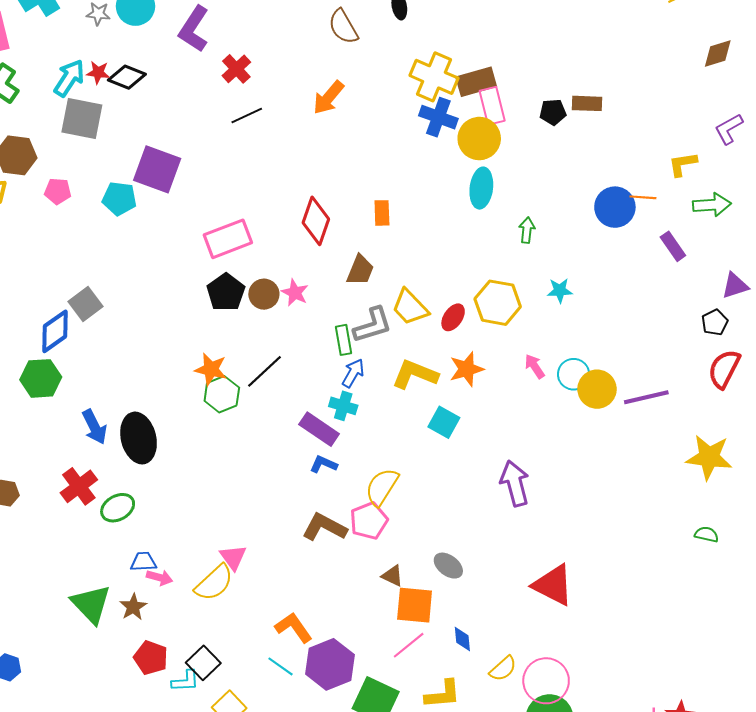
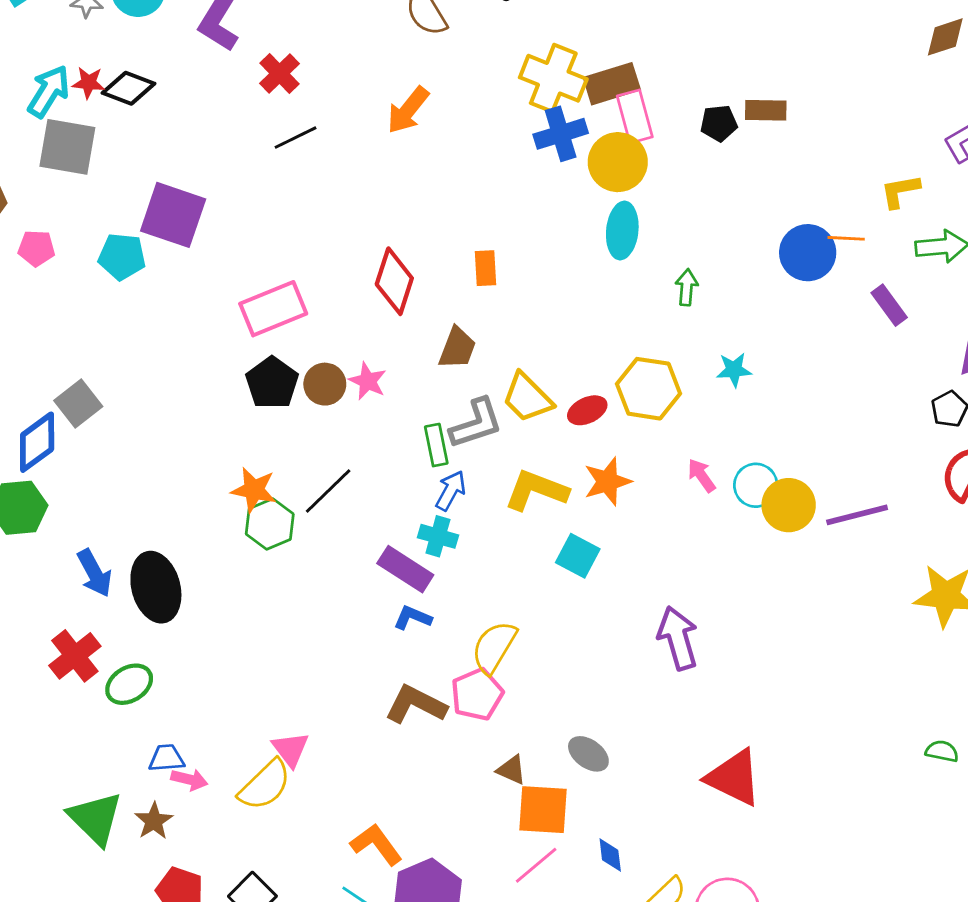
blue cross: (438, 117) -> (561, 134), turned -36
red ellipse: (453, 317) -> (587, 410), turned 32
green semicircle: (707, 534) -> (942, 751), moved

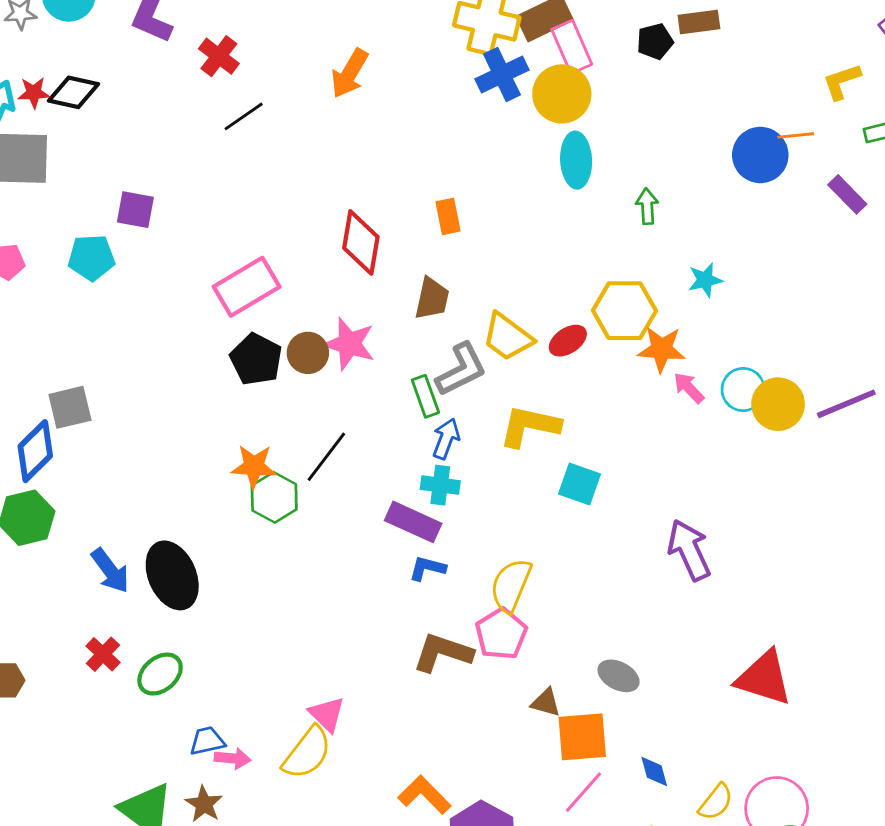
purple square: (173, 215) -> (135, 210), size x0.6
pink star: (368, 381) -> (349, 344), size x1.4
gray square: (78, 404) -> (70, 407), turned 33
orange star: (607, 481) -> (662, 349), moved, turned 30
red cross: (75, 656) -> (103, 654), size x0.7

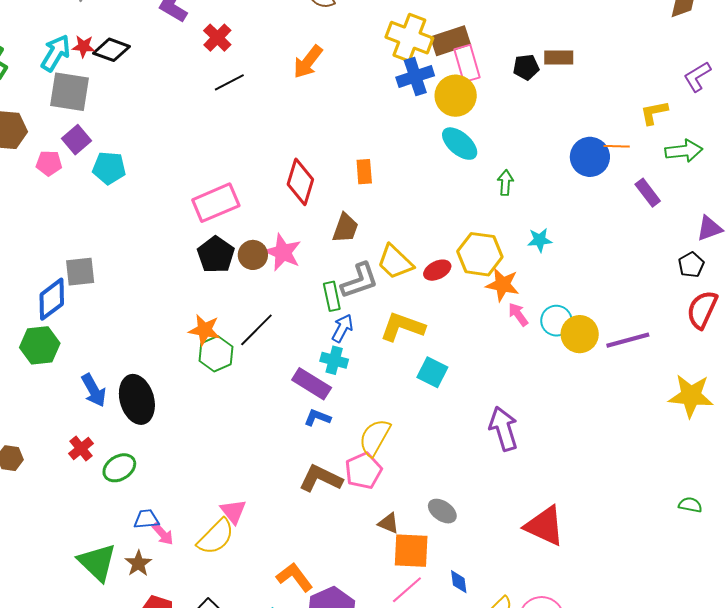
cyan ellipse: (576, 160) -> (460, 144), turned -54
purple square: (135, 210) -> (76, 140), moved, turned 32
pink arrow: (233, 758) -> (163, 534), turned 35

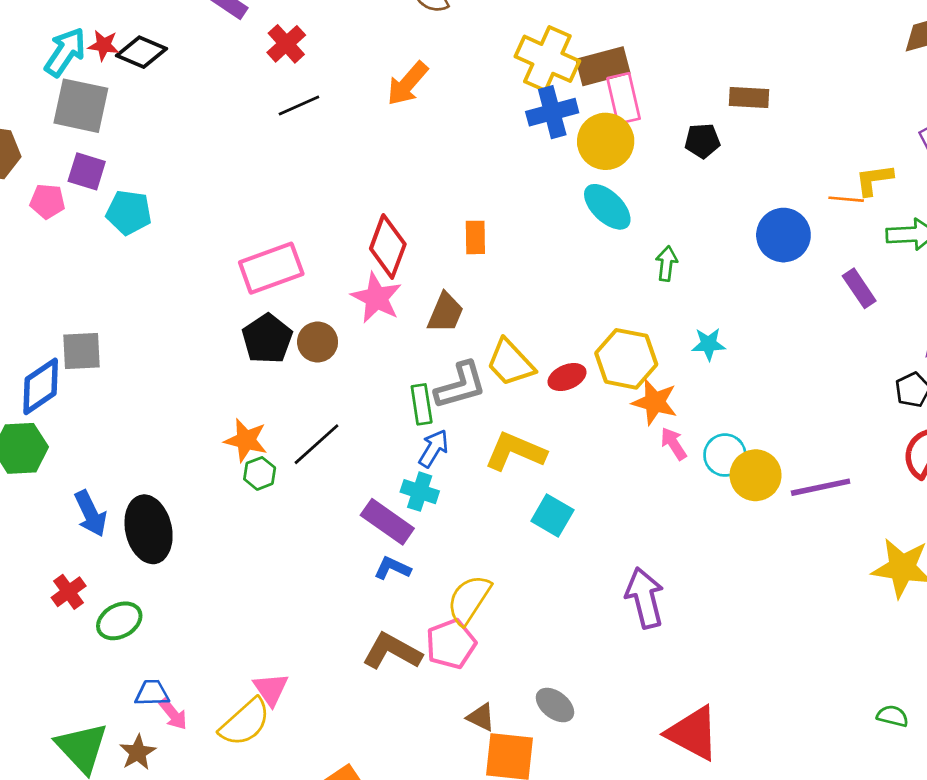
black pentagon: (526, 67) -> (702, 141), moved
purple square: (76, 140) -> (87, 171), turned -36
orange line: (617, 146) -> (846, 199), moved
pink star: (283, 252) -> (376, 298), moved
green hexagon: (216, 354) -> (260, 473), size x0.7

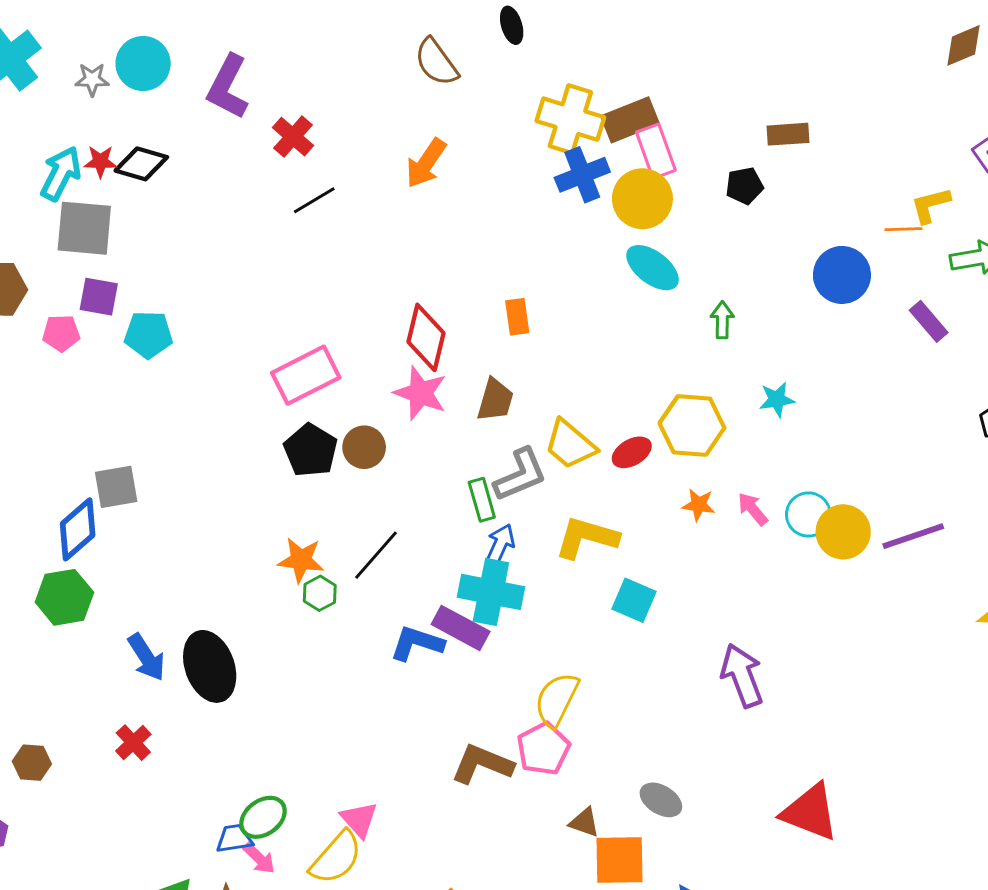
orange star: (655, 402) -> (699, 505), moved, size x0.7
cyan cross: (420, 492) -> (491, 592), size x1.6
blue L-shape: (392, 568) -> (417, 643), moved, size x1.4
green ellipse: (119, 621) -> (263, 817), moved

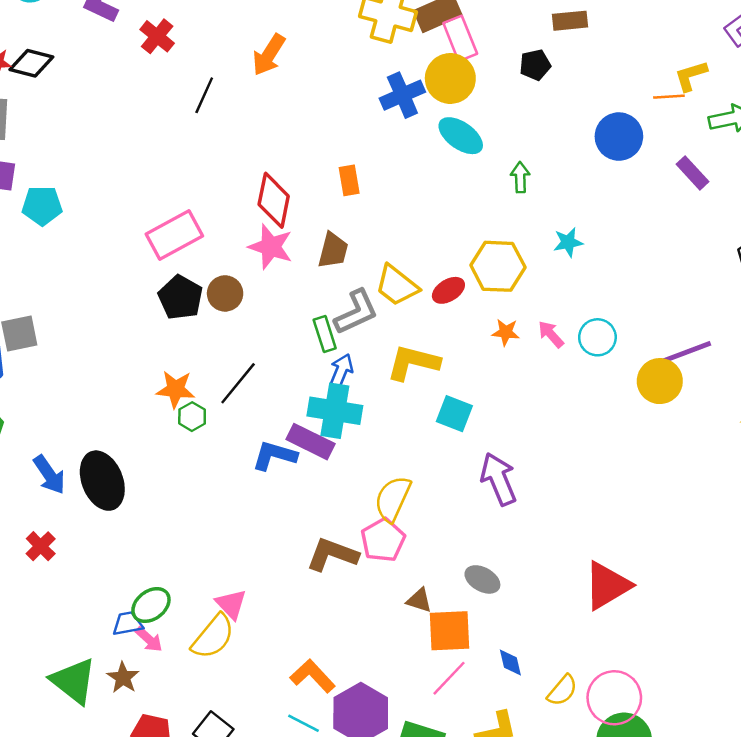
blue cross: (582, 175) -> (402, 95), moved
black line: (314, 200) -> (204, 95), moved, turned -33
yellow circle: (843, 532) -> (660, 381), moved
purple arrow: (742, 675) -> (499, 479), moved
red triangle: (810, 812) -> (607, 585), turned -50

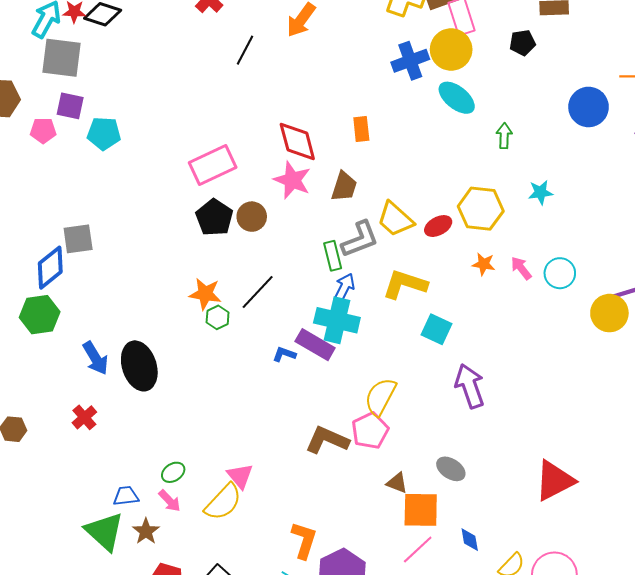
red diamond: (274, 200) -> (297, 141), turned -30
blue L-shape: (274, 456) -> (284, 354), size x0.6
green ellipse: (151, 605) -> (173, 472), size x0.7
blue trapezoid: (128, 624) -> (126, 496), moved
orange L-shape: (313, 676) -> (304, 540), turned 57

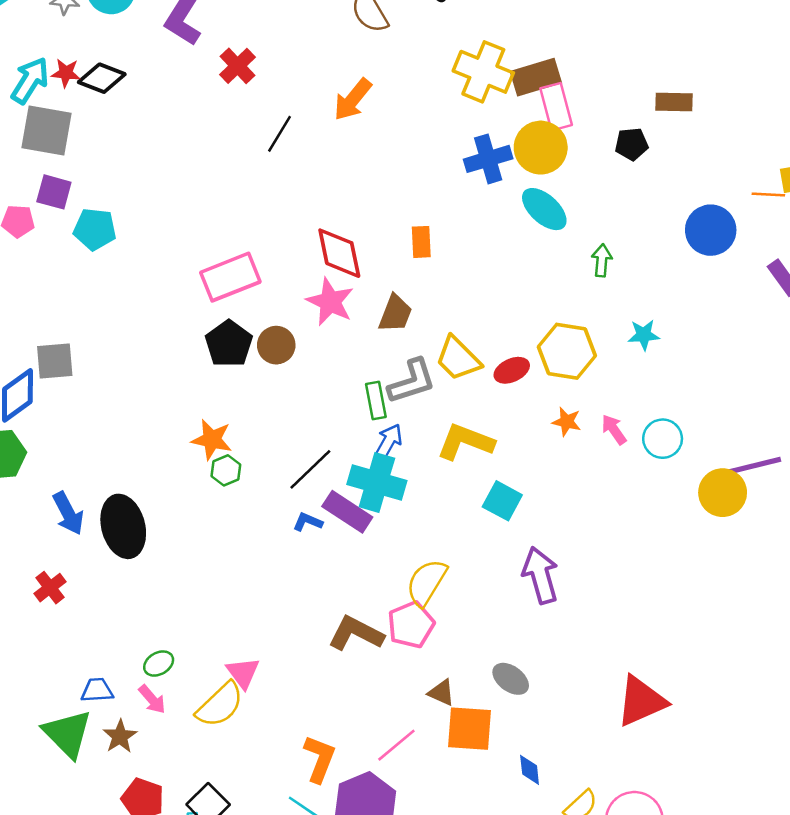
black line: (258, 292) -> (310, 469), moved
pink line: (418, 549) -> (396, 745), moved

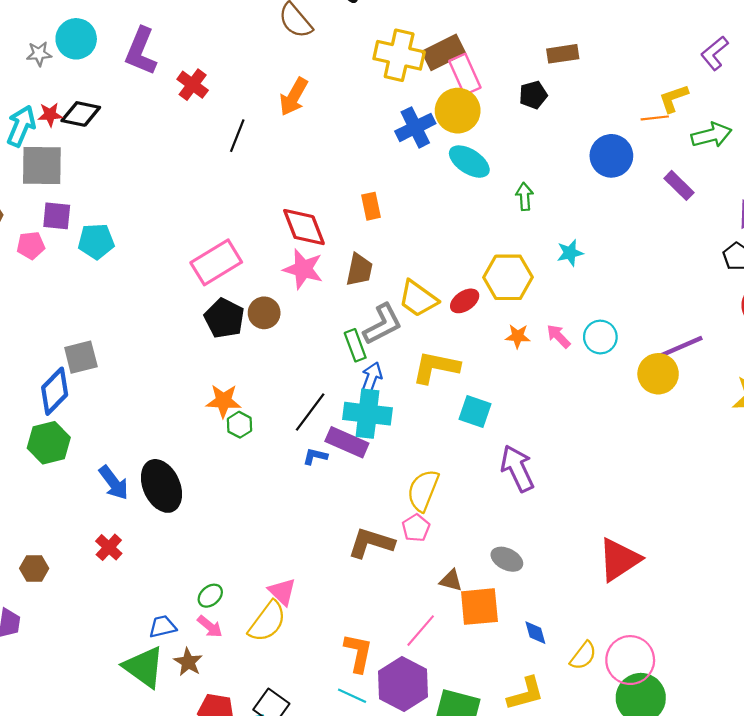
pink pentagon: (411, 625) -> (416, 528), size x0.7

